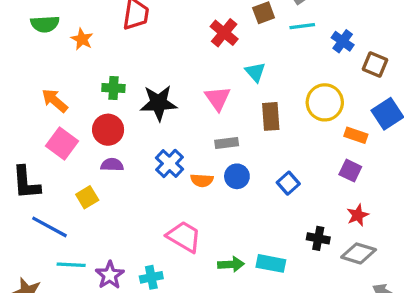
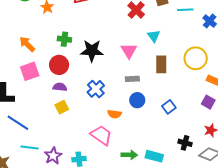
pink square: (62, 144) -> (30, 71), turned 30
orange semicircle: (202, 180) -> (114, 114), moved
yellow square: (87, 197) -> (62, 107), moved

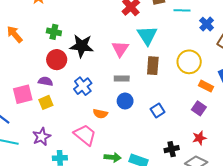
cyan triangle: (154, 36) -> (147, 35), size x1.5
red circle: (59, 65) -> (57, 60), moved
pink square: (30, 71) -> (23, 94), moved
black cross: (185, 143) -> (172, 149), turned -32
purple star: (53, 156) -> (42, 137), moved

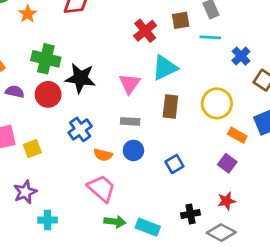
green cross: (54, 32) -> (46, 59), size x1.5
cyan triangle: (147, 35) -> (165, 68), turned 35
purple semicircle: (45, 81) -> (15, 92), moved
orange semicircle: (100, 114) -> (103, 155), moved
pink trapezoid: (85, 135) -> (101, 188), moved

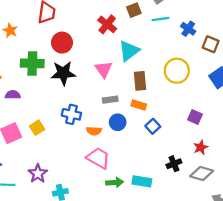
red circle: (48, 94) -> (62, 43), moved
blue cross: (80, 129) -> (71, 114), turned -30
orange rectangle: (237, 135) -> (139, 105), moved
yellow square: (32, 149) -> (37, 128), moved

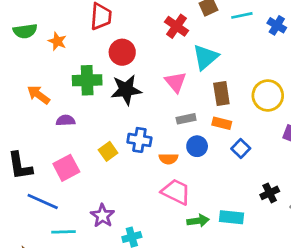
yellow circle: (177, 71) -> (268, 95), moved
yellow square: (37, 128) -> (108, 151), moved

